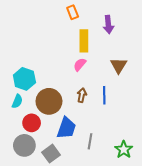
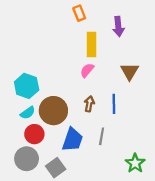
cyan semicircle: (17, 101) -> (28, 113), moved, turned 32
gray line: (90, 141) -> (102, 136), moved

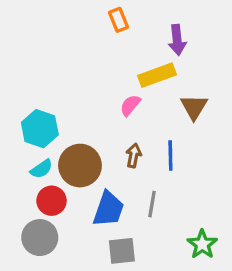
yellow rectangle: (91, 44) -> (157, 75), moved, turned 70
gray square: (56, 168) -> (122, 251), moved, turned 30

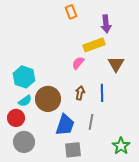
red circle: (52, 201) -> (16, 118), moved

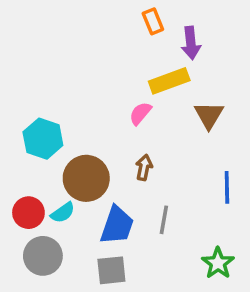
orange rectangle: (71, 12) -> (153, 21), moved
blue line: (102, 93) -> (227, 187), moved
cyan semicircle: (25, 101) -> (63, 213), moved
gray square: (73, 150) -> (111, 270), moved

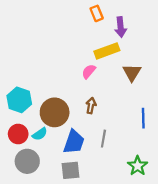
cyan hexagon: (43, 139) -> (19, 100), moved

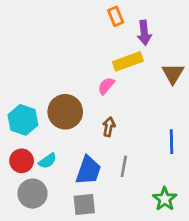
brown triangle: (132, 73) -> (173, 74), moved
brown circle: (55, 112) -> (65, 112), moved

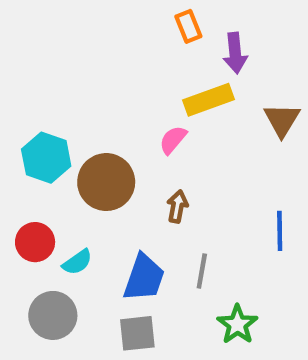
cyan hexagon: (23, 120) -> (46, 158), moved
red circle: (22, 161) -> (35, 242), moved
green star: (165, 199) -> (237, 324), moved

